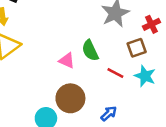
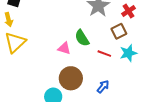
cyan star: (145, 76) -> (128, 53), turned -30

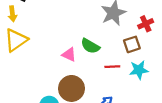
green semicircle: (82, 38) -> (90, 46), turned -36
red line: (104, 54) -> (112, 67), turned -32

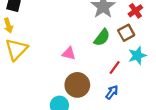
green semicircle: (90, 46) -> (102, 37), moved, turned -72
red line: (112, 67) -> (115, 68), moved, turned -40

